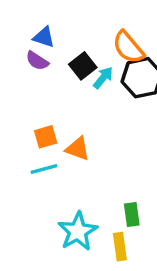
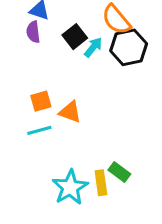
purple semicircle: (37, 61) -> (33, 32), turned 50
green rectangle: (132, 215) -> (119, 172), turned -45
yellow rectangle: (120, 247) -> (101, 183), moved

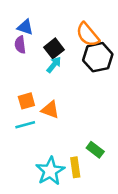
cyan arrow: (93, 47) -> (54, 65), moved
green rectangle: (119, 172) -> (95, 150), moved

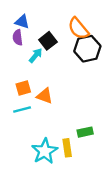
cyan arrow: (54, 65) -> (36, 55), moved
green rectangle: (95, 150) -> (85, 132), turned -49

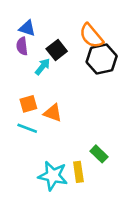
cyan line: (22, 109) -> (27, 128), turned 36
green rectangle: (85, 132) -> (99, 154), turned 56
cyan star: (45, 151) -> (53, 176), turned -30

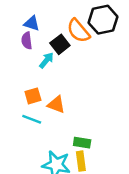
orange semicircle: (91, 36) -> (78, 31), moved
black hexagon: (102, 59) -> (103, 20), moved
green rectangle: (99, 154) -> (82, 143), moved, turned -35

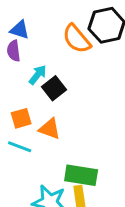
black square: (60, 44) -> (54, 88), moved
green rectangle: (82, 143) -> (81, 175), size x1.5

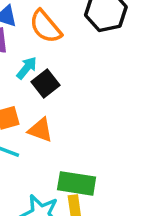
orange semicircle: (77, 39) -> (46, 27), moved

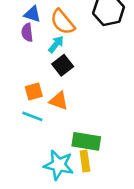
cyan arrow: (27, 68) -> (56, 44), moved

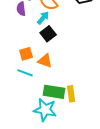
green rectangle: (86, 141) -> (54, 92), moved
yellow rectangle: (85, 161) -> (71, 94), moved

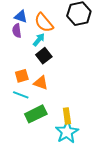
green rectangle: (54, 92) -> (36, 114), moved, turned -35
cyan star: (45, 110) -> (67, 132), moved, turned 30

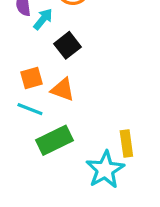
cyan arrow: (39, 40) -> (43, 19), moved
yellow rectangle: (67, 116) -> (126, 143), moved

